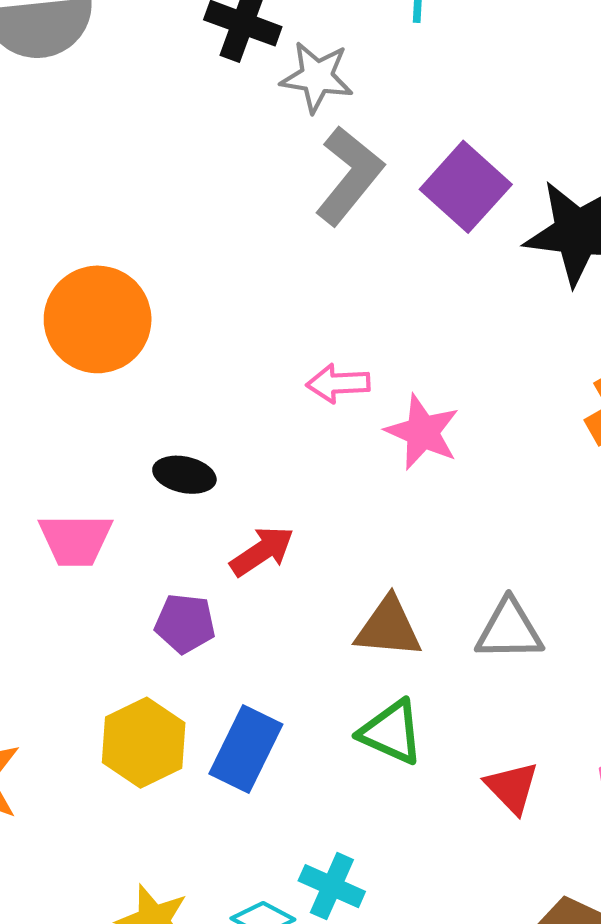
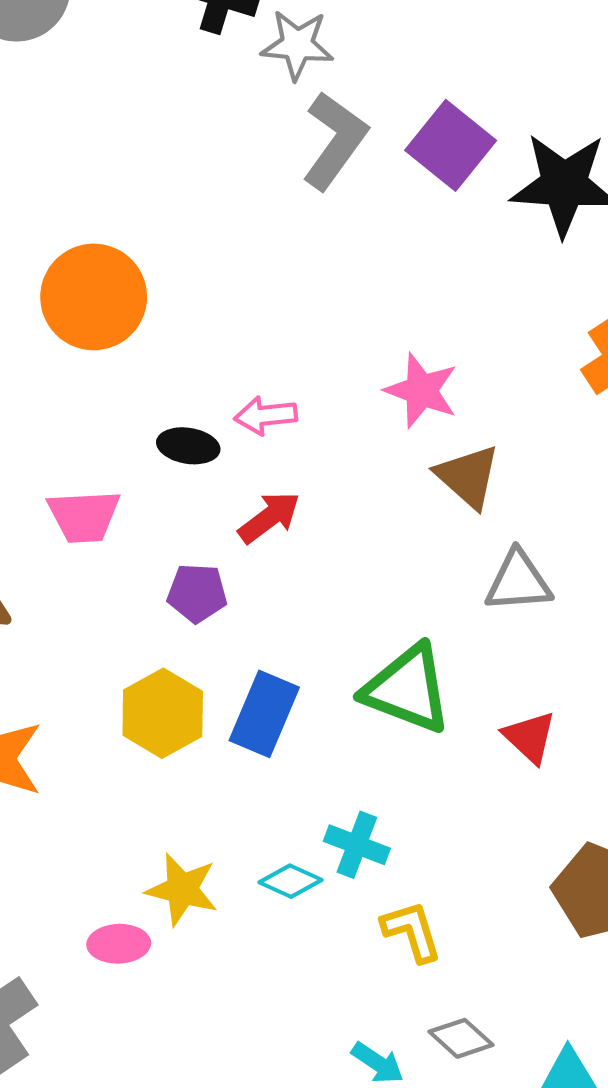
pink arrow: (338, 383) -> (266, 416), moved
brown triangle: (388, 628) -> (468, 476), moved, turned 40
green triangle: (391, 732) -> (407, 689), size x1.4

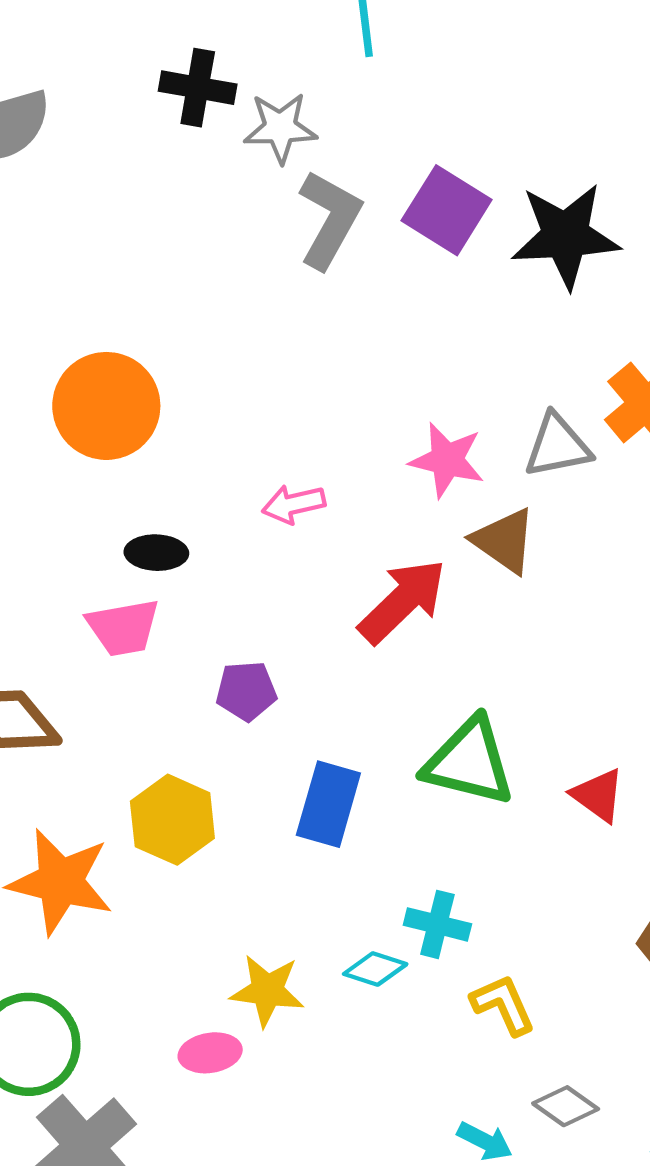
black ellipse: (188, 446) -> (156, 553), moved
red arrow: (269, 517) -> (402, 601), moved, size x1.5
gray triangle: (518, 581) -> (557, 446), moved
yellow hexagon: (163, 713) -> (172, 820), moved

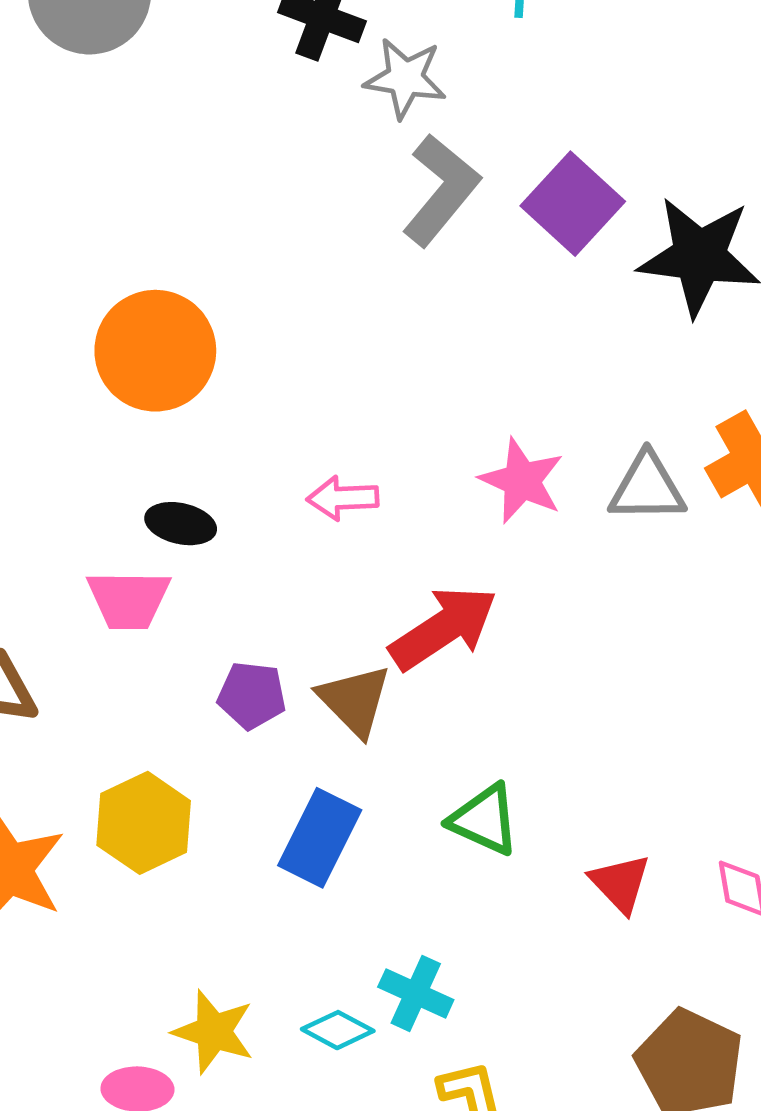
brown triangle: (504, 541) -> (355, 700), moved
green triangle: (469, 762) -> (484, 820), size x0.7

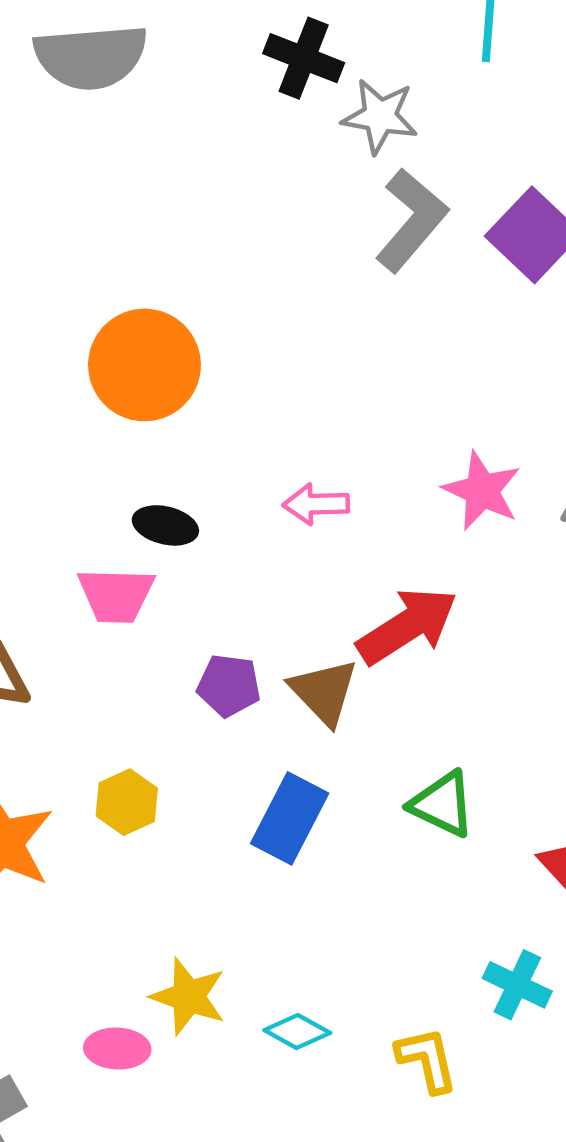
yellow hexagon: (144, 823) -> (127, 802), size x0.7
cyan cross: (416, 993) -> (517, 985), moved
cyan diamond: (338, 1030) -> (297, 1032), moved

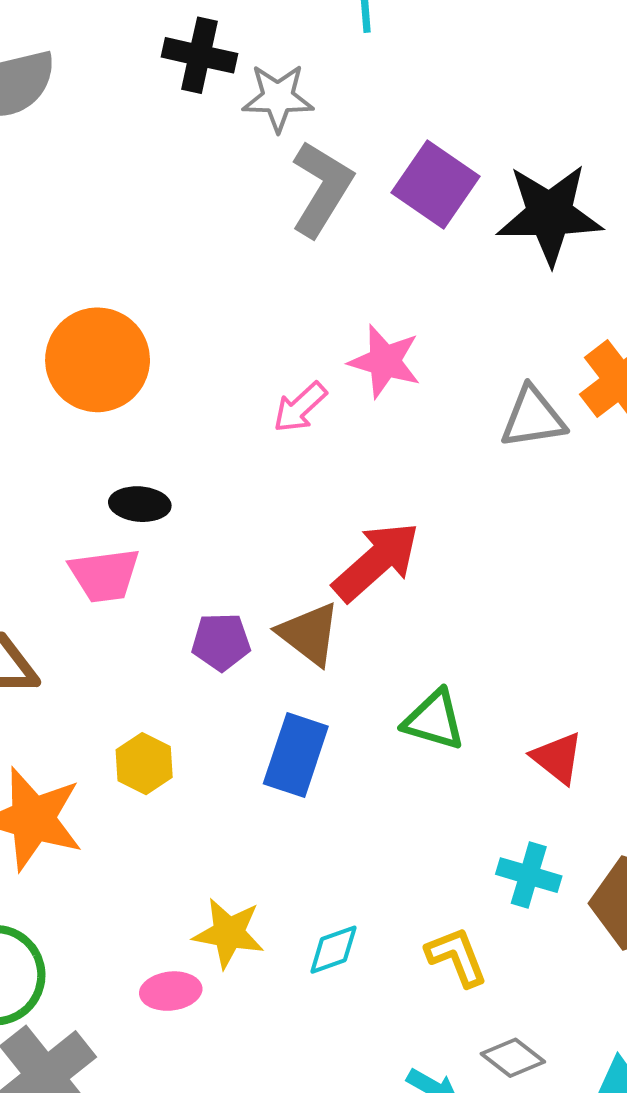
pink star: (482, 491) -> (385, 361), moved
pink arrow: (316, 504) -> (300, 407), moved, turned -32
cyan diamond: (297, 1032) -> (333, 950), turned -40

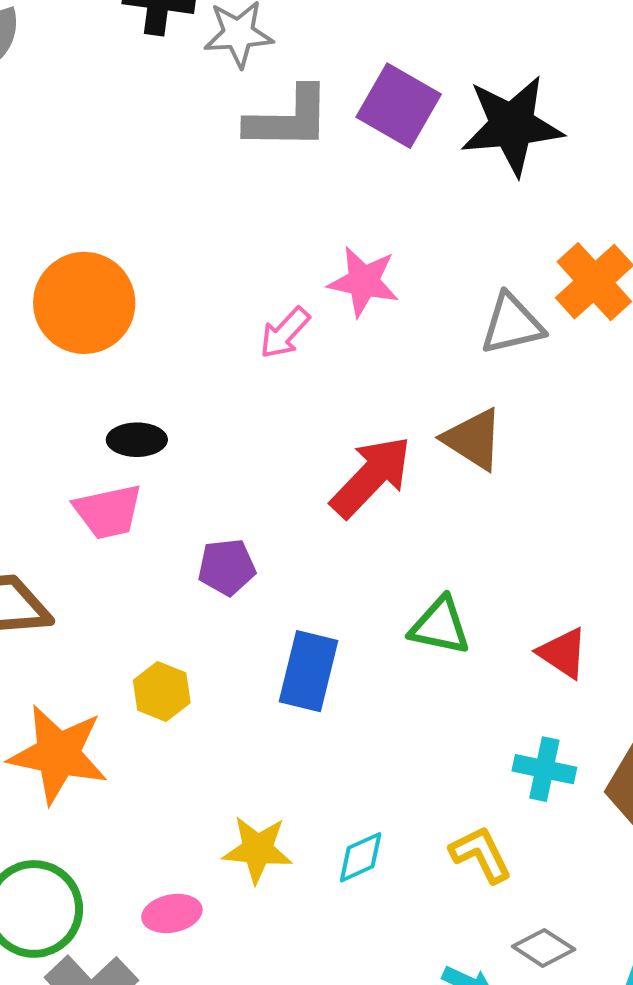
gray L-shape: (322, 189) -> (288, 119), turned 64
brown triangle: (309, 634) -> (473, 439), moved
pink ellipse: (171, 991) -> (172, 913), moved

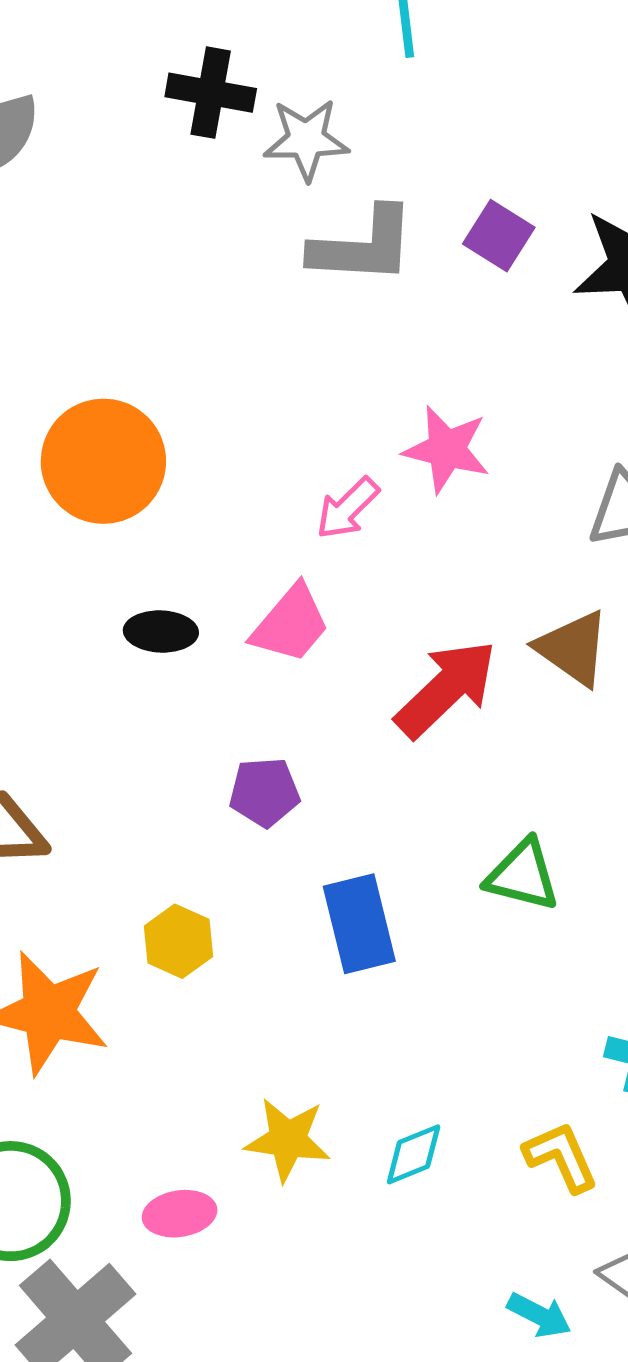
purple square: (399, 106) -> (499, 236), size x0.7
pink trapezoid: (108, 512) -> (291, 624), moved, turned -40
blue rectangle: (309, 671) -> (359, 924), turned -30

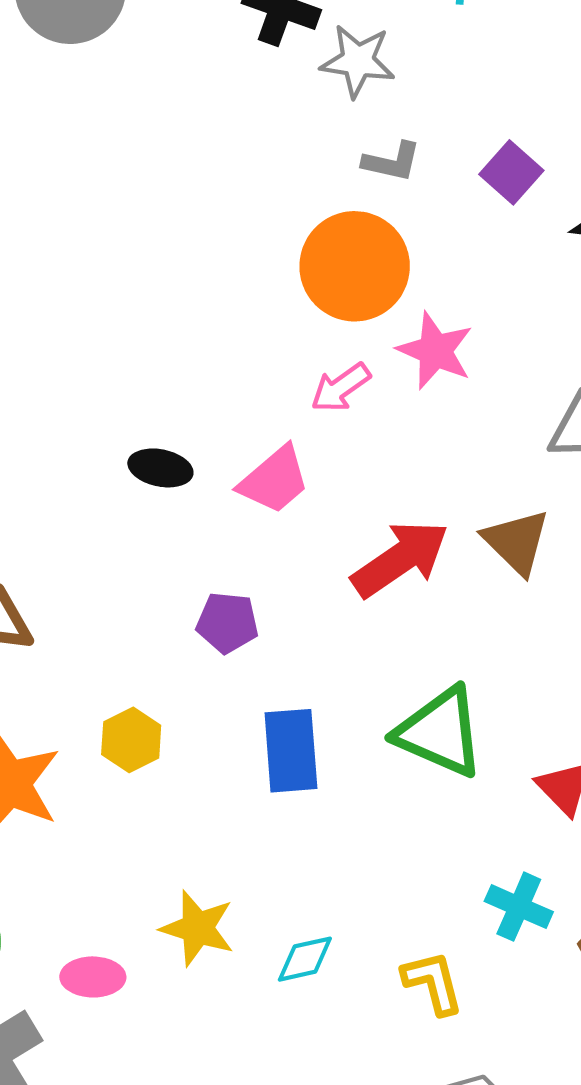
gray L-shape: (363, 246) -> (392, 162), size x0.6
orange circle: (103, 461) -> (355, 266), moved
green triangle: (523, 875) -> (440, 732), size x1.4

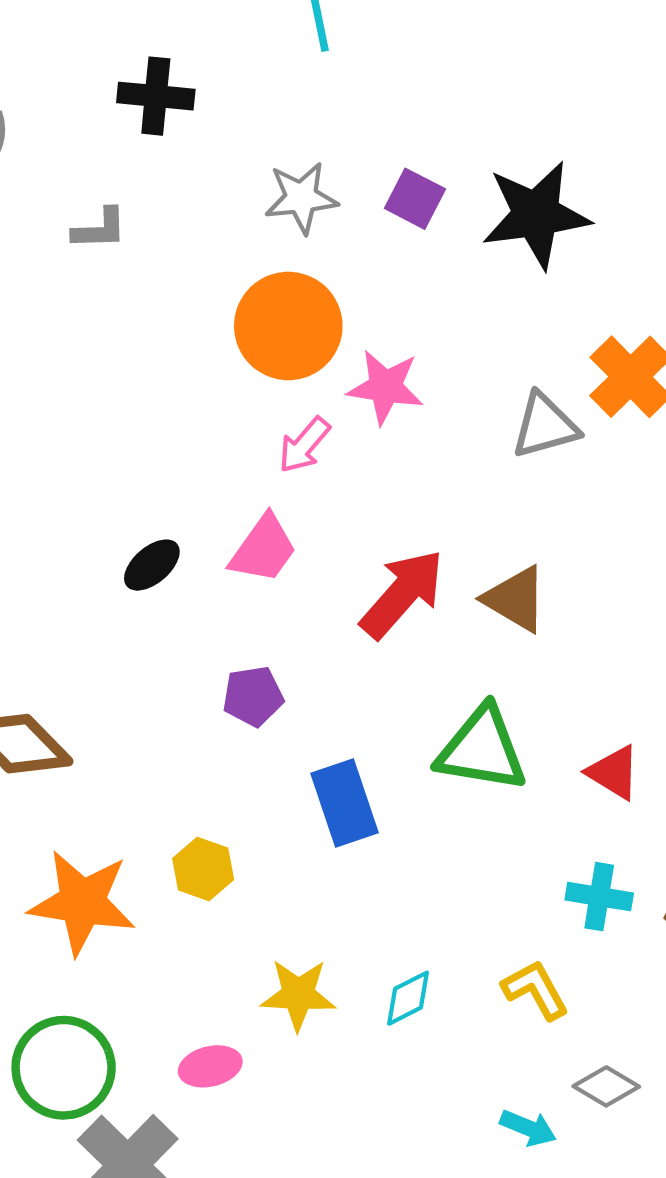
gray star: (358, 61) -> (301, 198), moved
gray L-shape: (392, 162) -> (100, 229), moved
black ellipse: (160, 468) -> (152, 565), turned -38
brown triangle: (516, 542) -> (516, 599), moved
yellow hexagon: (131, 740) -> (203, 869), moved

